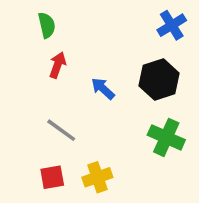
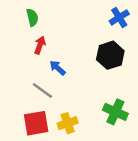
blue arrow: (103, 89) -> (58, 68), moved
green cross: (166, 137) -> (115, 112), moved
red square: (52, 177) -> (36, 123), size x1.5

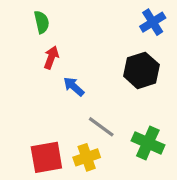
gray line: (42, 90) -> (101, 127), moved

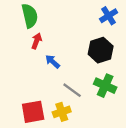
green semicircle: (42, 22) -> (30, 16), size x1.5
green cross: (148, 143) -> (105, 86), moved

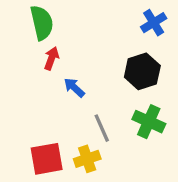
gray line: (72, 90) -> (102, 128), turned 30

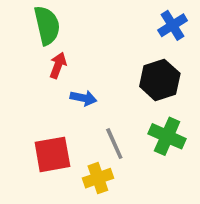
blue arrow: (74, 88) -> (83, 98), turned 150
red square: (47, 159) -> (52, 154), moved

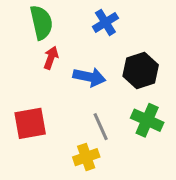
blue cross: (173, 25) -> (105, 22), moved
blue arrow: (83, 98) -> (89, 77), moved, size x1.4
red square: (52, 154) -> (30, 123), moved

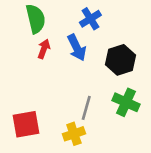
blue arrow: (89, 77) -> (77, 48), moved, turned 52
red square: (30, 123) -> (26, 124), moved
gray line: (101, 127) -> (86, 108), turned 40

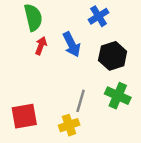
blue cross: (90, 19) -> (99, 16), moved

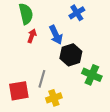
black hexagon: (113, 56) -> (71, 55), moved
gray line: (81, 101) -> (42, 79), moved

